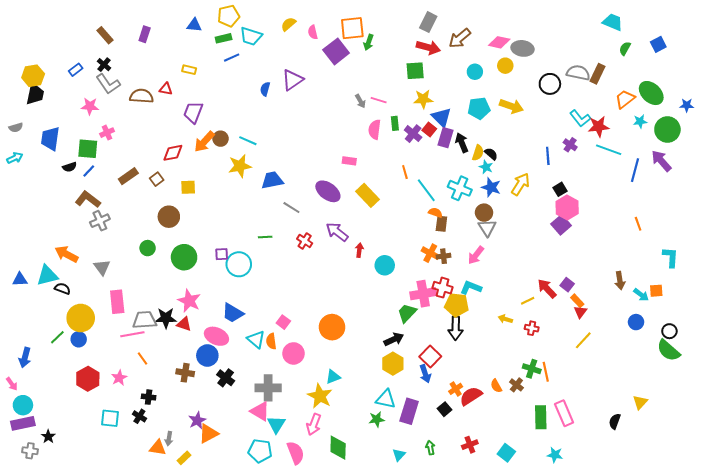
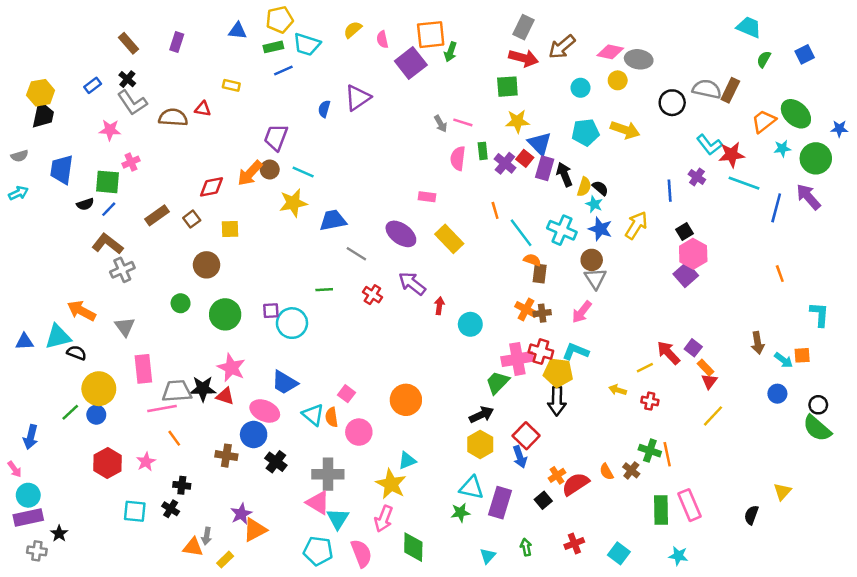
purple trapezoid: (193, 112) -> (276, 137), moved

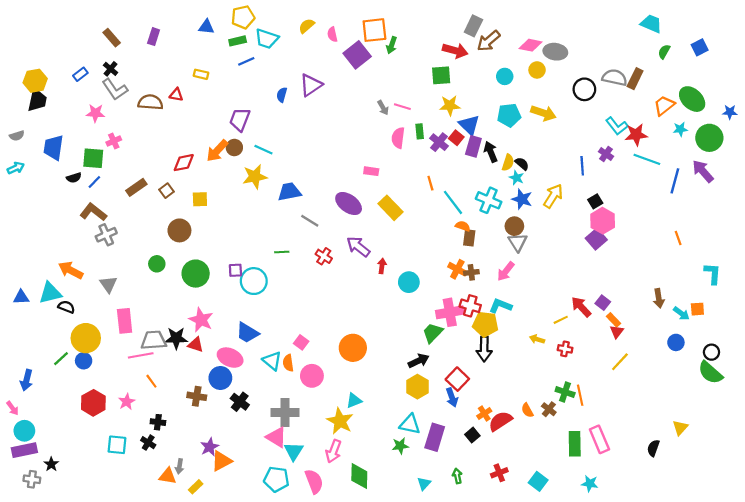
gray rectangle: (524, 27) -> (473, 26), moved

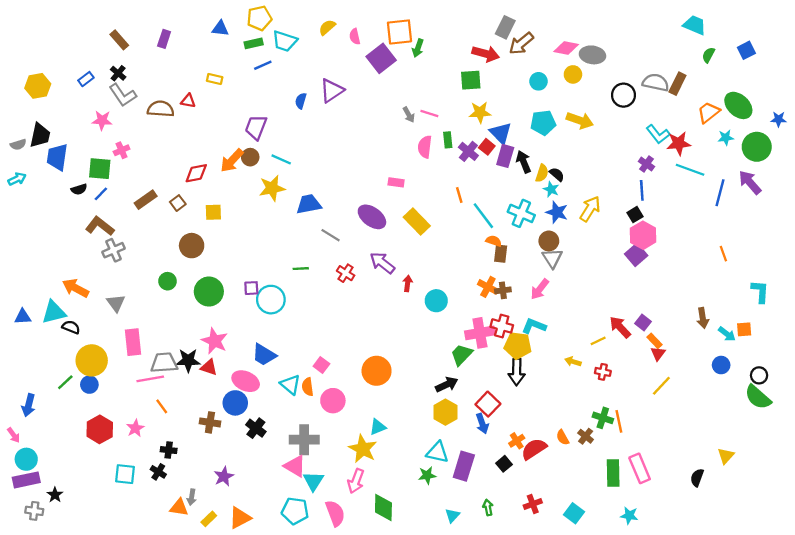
black trapezoid: (37, 100) -> (40, 135), moved
blue line: (582, 166) -> (642, 190), moved
orange triangle: (221, 461) -> (240, 518), moved

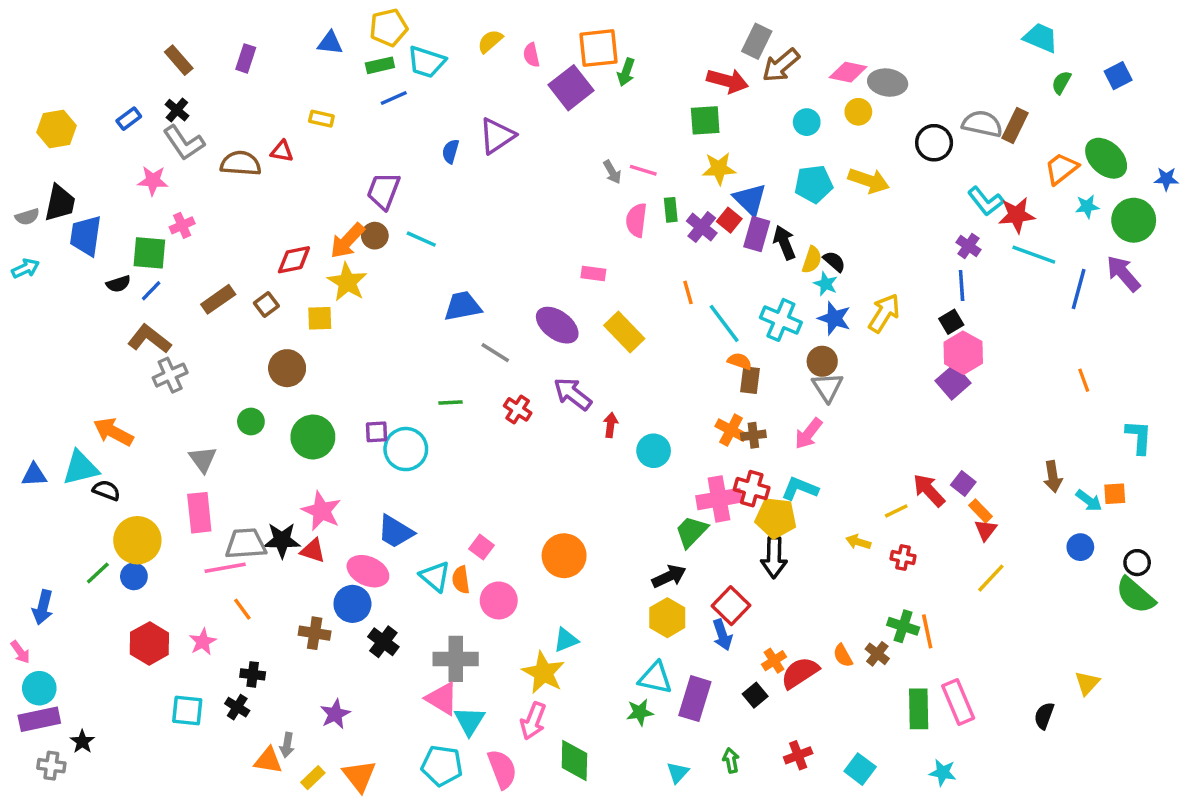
yellow star: (272, 188) -> (347, 282), moved, turned -30
gray triangle: (116, 303) -> (203, 459), moved
orange triangle: (240, 518) -> (359, 776), turned -40

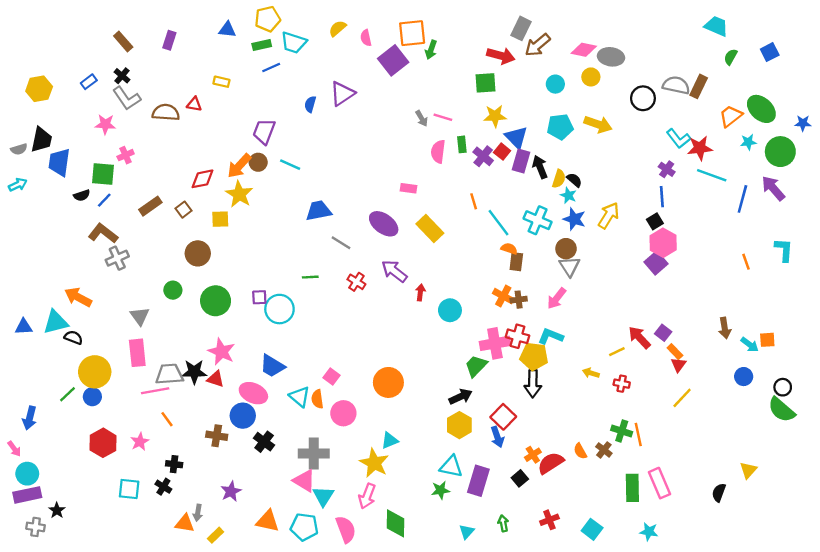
cyan L-shape: (1139, 437) -> (784, 250), moved
orange triangle: (359, 776) -> (268, 521), moved, turned -40

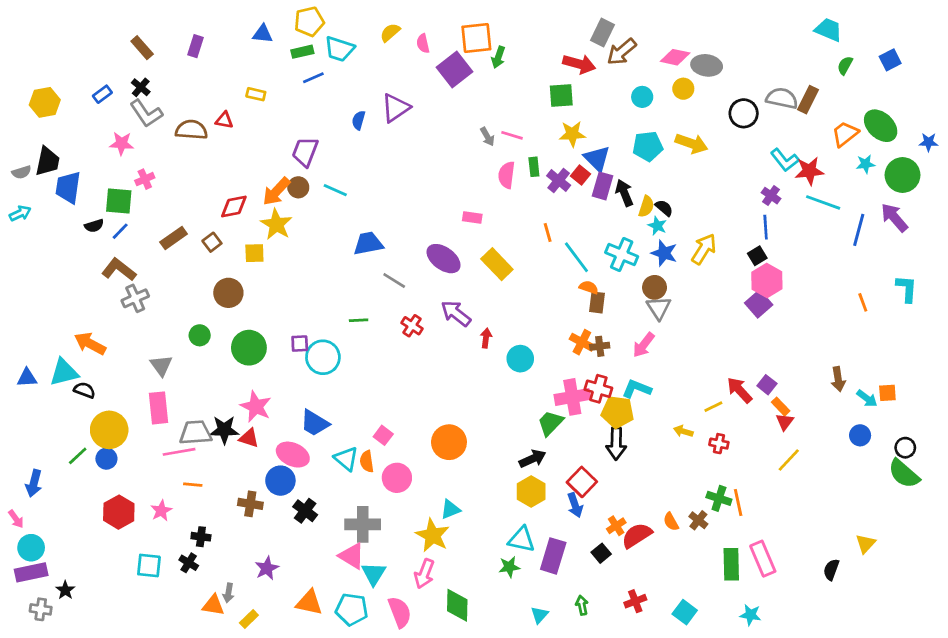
orange line: (167, 419) -> (193, 485), turned -49

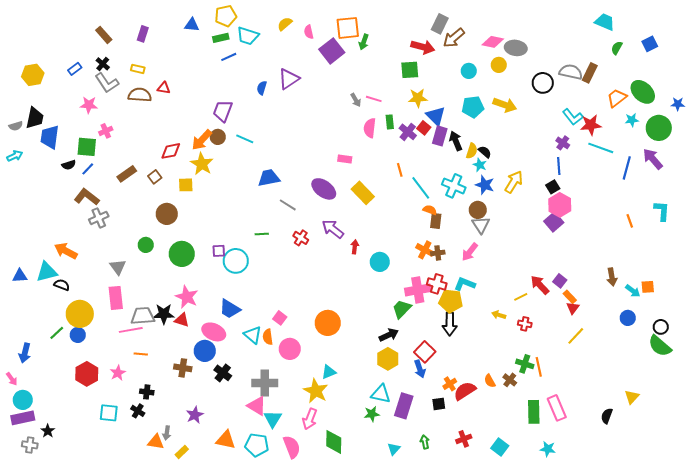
yellow rectangle: (256, 94) -> (138, 69), moved
black square: (601, 553) -> (439, 404), turned 32

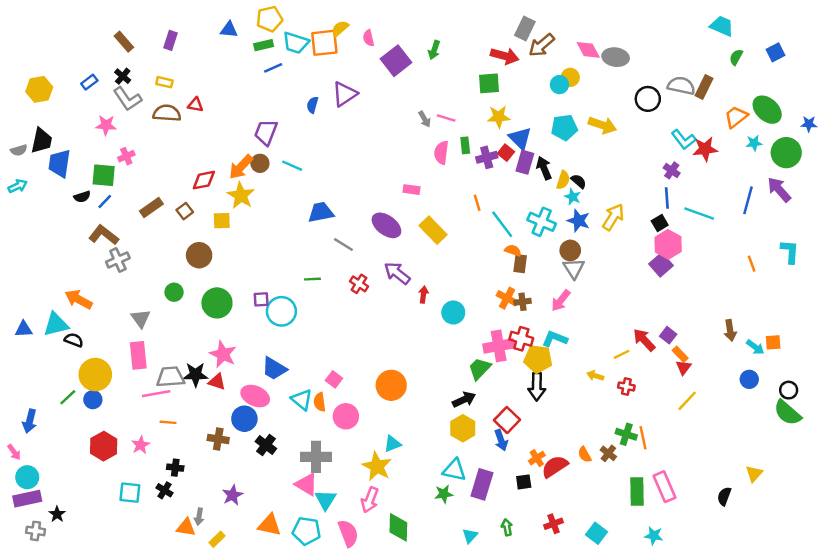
orange square: (348, 28) -> (324, 43), moved
pink diamond: (493, 42) -> (588, 50), turned 50
yellow circle: (499, 65) -> (570, 77), moved
purple cross: (408, 132) -> (487, 157), turned 36
cyan line: (601, 148) -> (699, 213), moved

